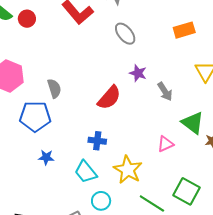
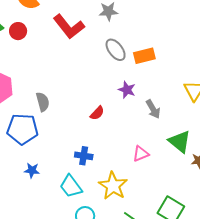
orange rectangle: (184, 30) -> (144, 56), moved
red semicircle: (109, 98) -> (97, 113), size x0.6
pink triangle: (165, 144) -> (141, 154), moved

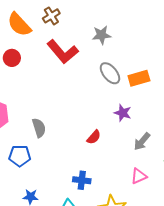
gray arrow: (153, 109) -> (142, 141), moved, turned 72
blue pentagon: (22, 129) -> (20, 156), size x0.7

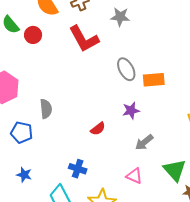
gray star: (102, 35) -> (120, 17), moved
purple star: (123, 113) -> (131, 111), turned 30
pink triangle: (139, 176) -> (134, 176), turned 36

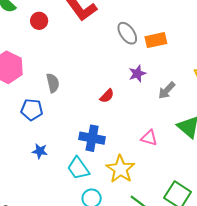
red circle: (33, 35) -> (39, 21), moved
gray arrow: (144, 142) -> (167, 90), moved
blue cross: (78, 169) -> (92, 138), size x1.4

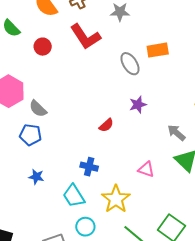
orange rectangle: (156, 40) -> (158, 50), moved
gray semicircle: (53, 83) -> (38, 109), moved, turned 144
gray arrow: (167, 90) -> (176, 133), moved, turned 84
blue cross: (92, 138) -> (89, 167), size x0.7

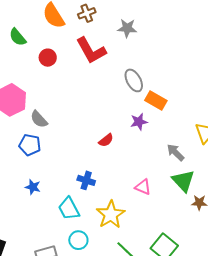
orange rectangle: (158, 50) -> (156, 100), moved, turned 35

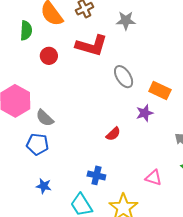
green semicircle: (18, 37) -> (26, 30), moved, turned -132
red L-shape: (91, 51) -> (92, 46), turned -40
gray ellipse: (134, 80) -> (124, 77), moved

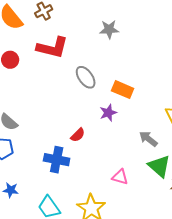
gray star: (126, 21) -> (109, 29), moved
blue cross: (96, 175) -> (57, 160), moved, size x1.4

